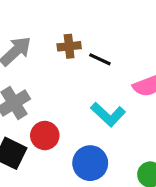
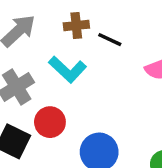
cyan L-shape: (108, 114) -> (68, 69), moved

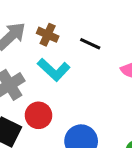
brown cross: (76, 26) -> (48, 35), moved, turned 30

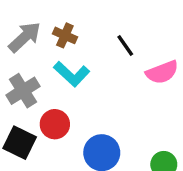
black line: (90, 44) -> (125, 45), moved, turned 30

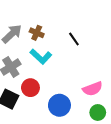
pink semicircle: (162, 72) -> (93, 89), moved

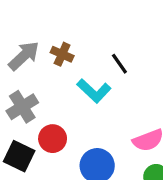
cyan L-shape: (41, 57) -> (94, 91), moved

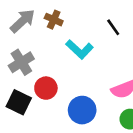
black line: (119, 64) -> (113, 27), moved

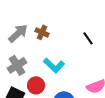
cyan L-shape: (80, 49) -> (54, 65), moved

